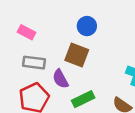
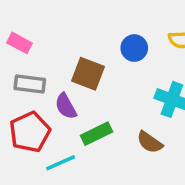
blue circle: (87, 26) -> (134, 48), moved

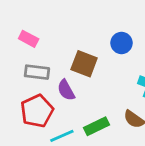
green rectangle: (97, 134) -> (97, 126), moved

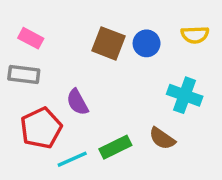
brown square: (84, 64) -> (108, 43), moved
gray rectangle: (37, 72) -> (24, 74), moved

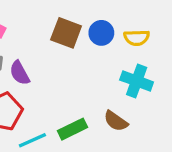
yellow semicircle: (195, 35) -> (137, 38), moved
purple semicircle: (77, 102) -> (20, 73), moved

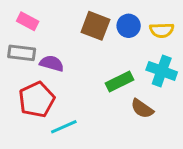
purple semicircle: (20, 73) -> (52, 63), turned 135
green rectangle: (73, 129) -> (120, 82), moved

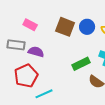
pink rectangle: (28, 21) -> (30, 25), moved

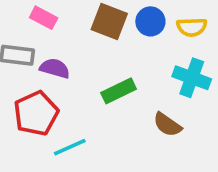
green rectangle: (81, 64) -> (119, 91), moved

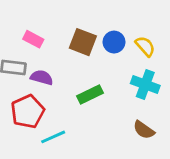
yellow semicircle: (192, 27) -> (145, 46), turned -130
brown semicircle: (167, 125) -> (144, 130), moved

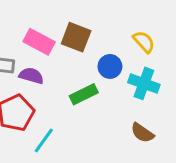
pink rectangle: (33, 39) -> (39, 42), moved, size x1.4
blue circle: (114, 42) -> (110, 66), moved
cyan line: (53, 137) -> (44, 140), turned -30

